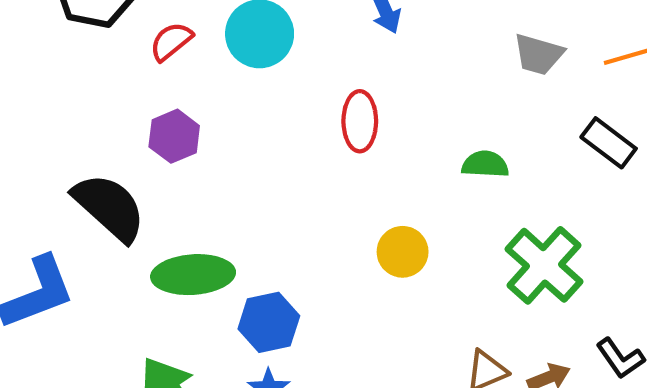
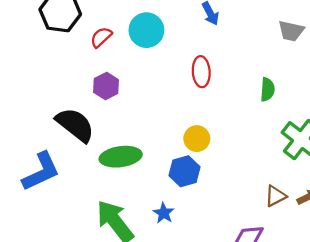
green semicircle: (485, 164) -> (267, 90), turned 95
yellow circle: (403, 252) -> (197, 139), moved
blue hexagon: (269, 322) -> (185, 171), moved

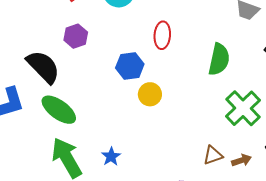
green semicircle: (267, 90) -> (219, 59), size x1.5
green ellipse: (121, 157) -> (59, 110), moved, turned 36
blue hexagon: (185, 171) -> (130, 66), moved

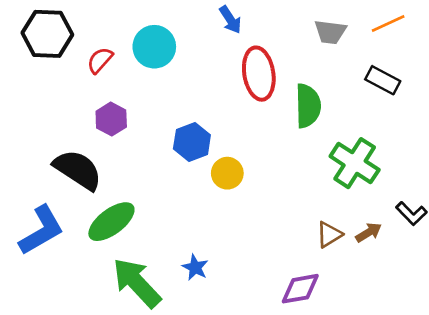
red ellipse: (162, 35) -> (259, 74), moved, size x1.4
green ellipse: (59, 110) -> (111, 222), turned -60

